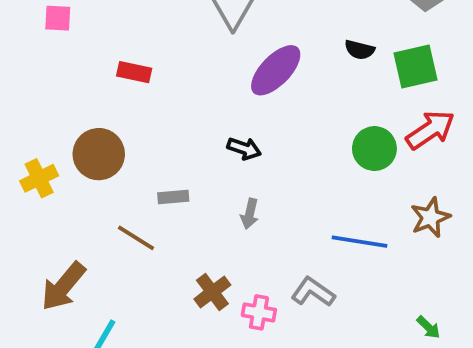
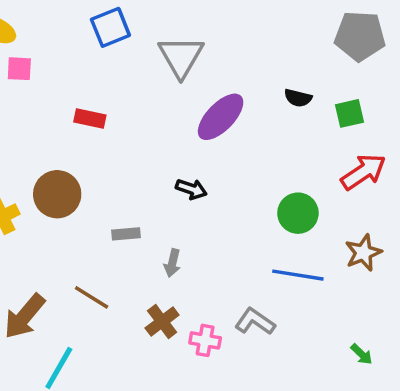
green square: (415, 67) -> (350, 113), size x0.7
green circle: (374, 149) -> (298, 213), moved
gray arrow: (250, 214) -> (172, 263), moved
brown line: (136, 238) -> (92, 297), moved

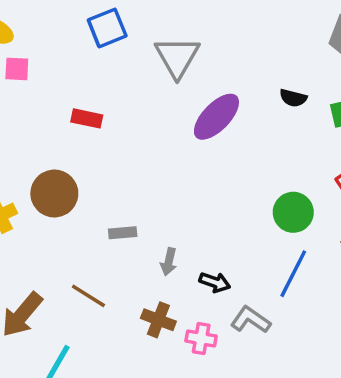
black arrow: (191, 189) -> (215, 282), moved
blue line: (298, 275) -> (293, 274), turned -72
brown cross: (162, 322) -> (158, 320), turned -32

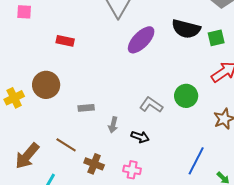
black semicircle: (293, 98) -> (186, 29), size x1.8
blue line: (293, 274) -> (196, 161), moved
brown cross: (158, 320) -> (94, 164), moved
gray L-shape: (251, 320) -> (151, 105), moved

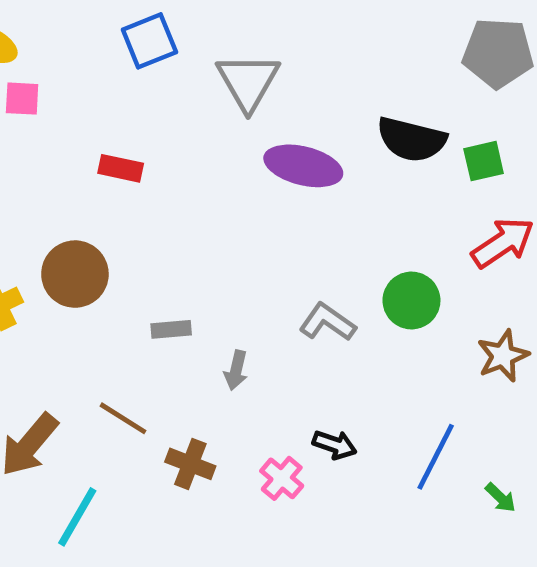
purple ellipse: (141, 40) -> (303, 166), turned 60
black arrow: (140, 137) -> (335, 445), moved
pink cross: (132, 170) -> (282, 478), turned 30

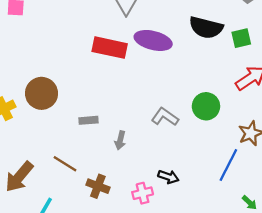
red rectangle: (121, 168) -> (110, 48), moved, size x1.6
blue line: (436, 457) -> (228, 165), moved
pink cross: (282, 478) -> (143, 193), turned 36

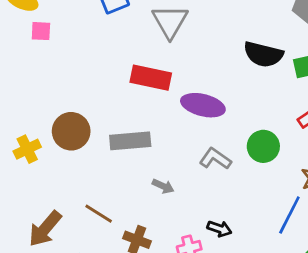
purple ellipse: (153, 40) -> (203, 105), moved
gray rectangle: (89, 120) -> (130, 141), moved, size x1.8
gray arrow: (120, 140) -> (163, 186), turned -78

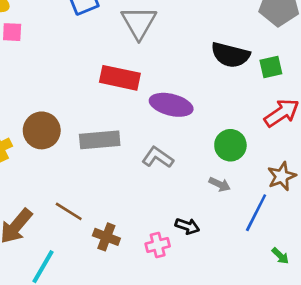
gray L-shape: (215, 159) -> (158, 157), moved
gray arrow: (163, 186) -> (220, 184), moved

